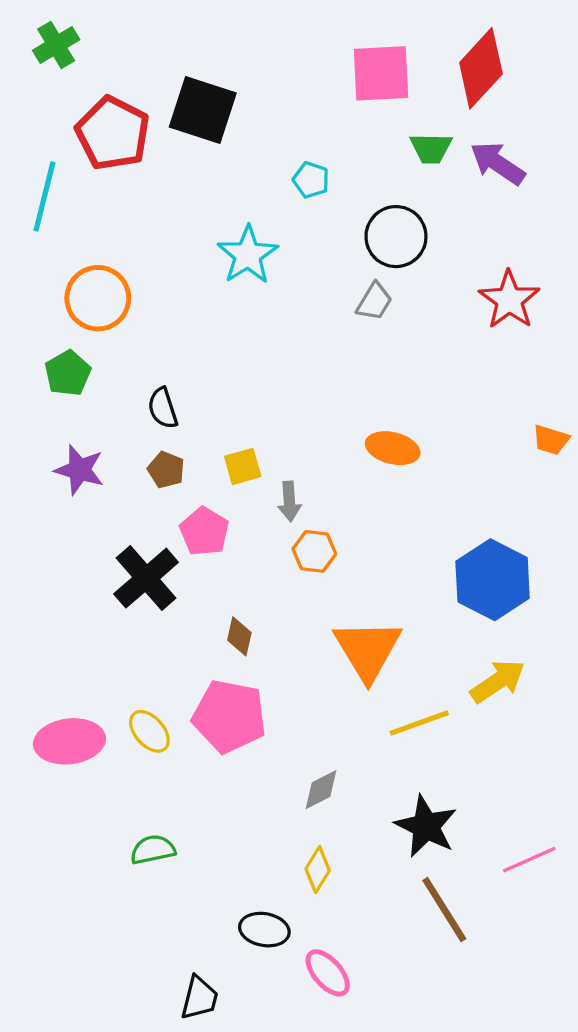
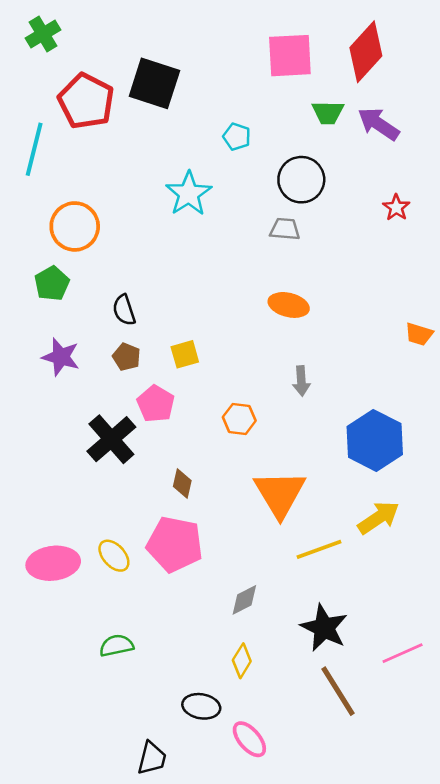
red star: (509, 300) -> (396, 207), moved, size x0.6
gray trapezoid: (374, 302) -> (285, 229), turned -116
orange ellipse: (393, 448) -> (289, 305), moved
gray arrow: (289, 501) -> (301, 381), moved

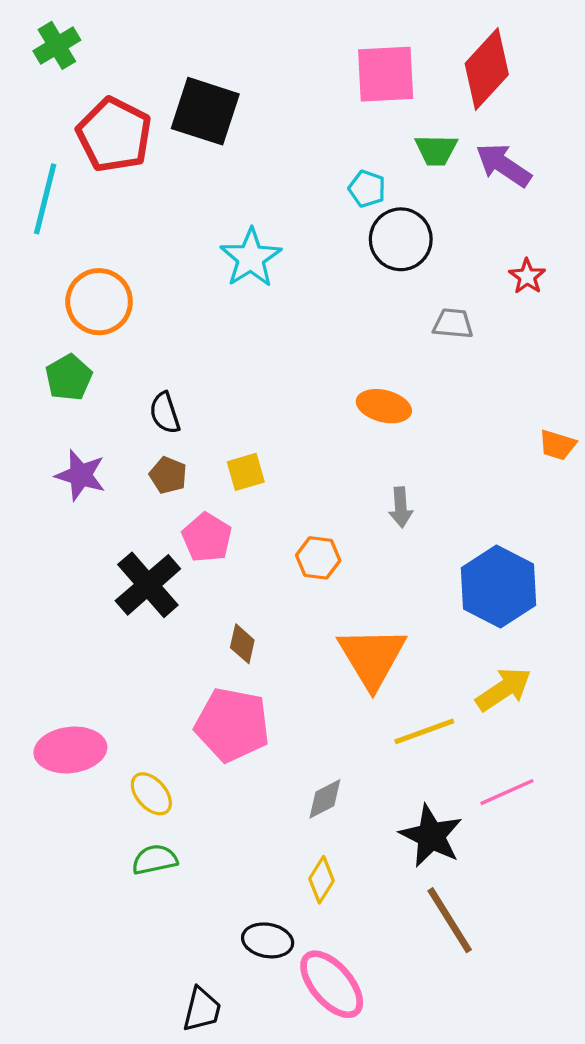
cyan pentagon: (237, 137) -> (367, 189), moved
gray trapezoid: (285, 229) -> (453, 324), moved
yellow ellipse: (114, 556) -> (151, 794), moved
pink line: (403, 653) -> (507, 792), moved
pink ellipse: (249, 739) -> (332, 984), size x1.4

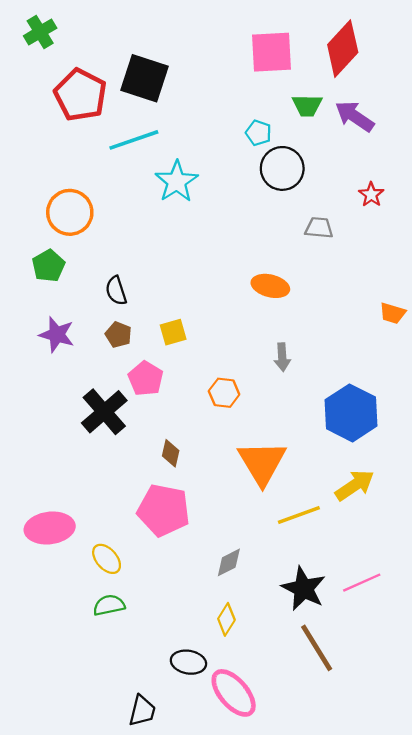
cyan line: (45, 199) -> (134, 140), moved, turned 57
pink line: (507, 792) -> (362, 583), moved

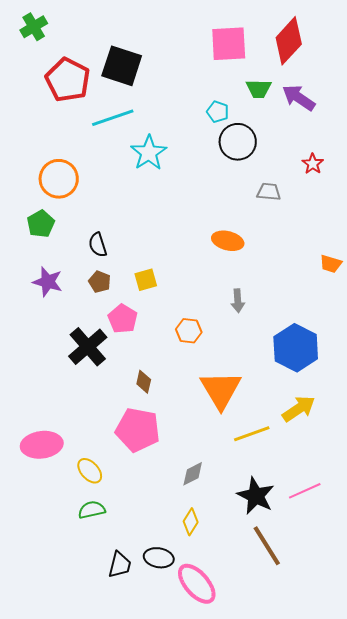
black trapezoid: (142, 711) -> (120, 565), moved

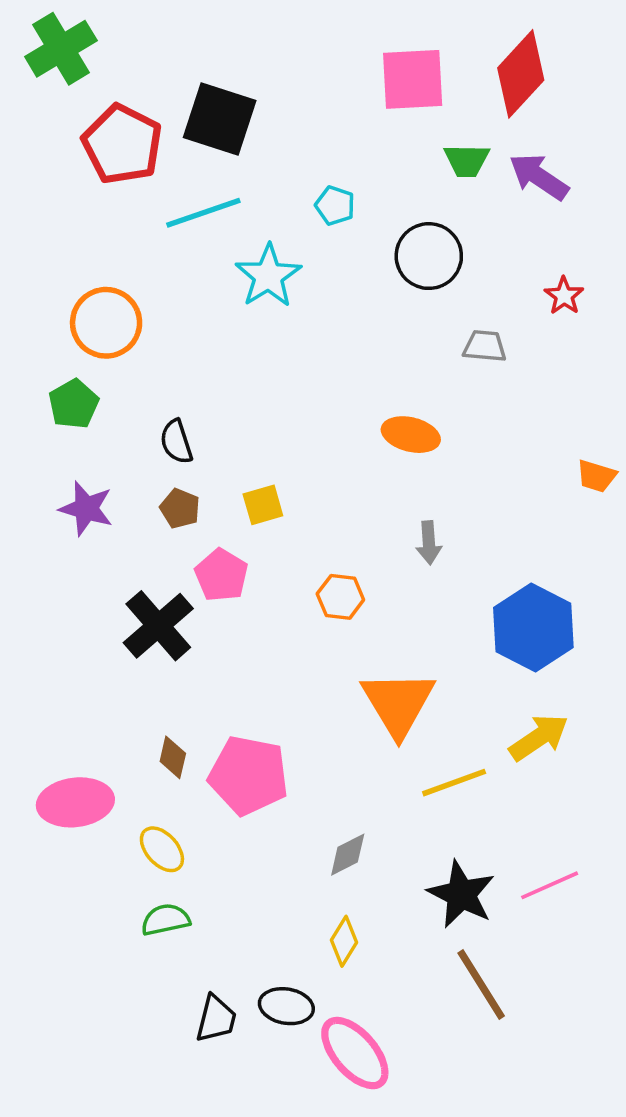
green cross: (34, 27) -> (61, 49), size x1.4
cyan pentagon: (218, 112) -> (335, 206), moved
brown diamond: (144, 382) -> (173, 757), moved

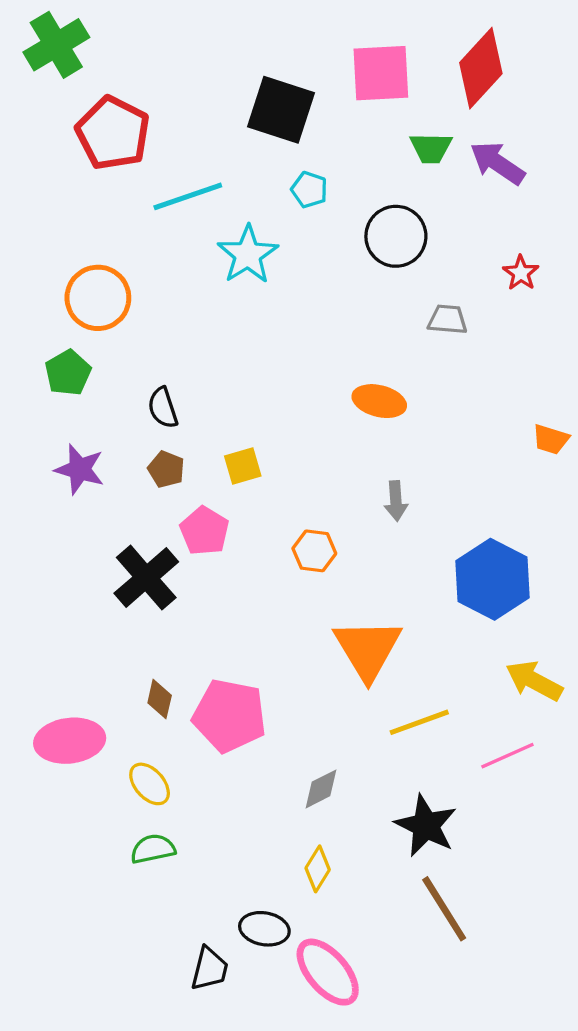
black square: (220, 119) -> (281, 110), moved
yellow arrow: (539, 737) -> (534, 681), moved, turned -118
pink line: (550, 885) -> (507, 756), moved
black trapezoid: (216, 1019) -> (209, 969), moved

